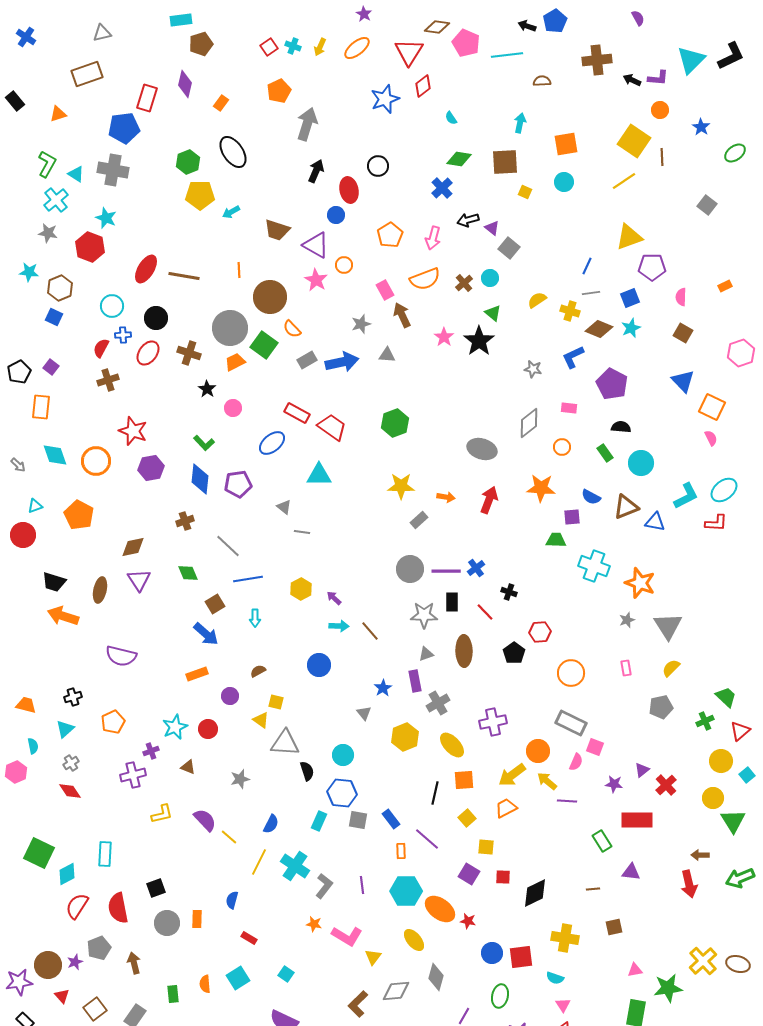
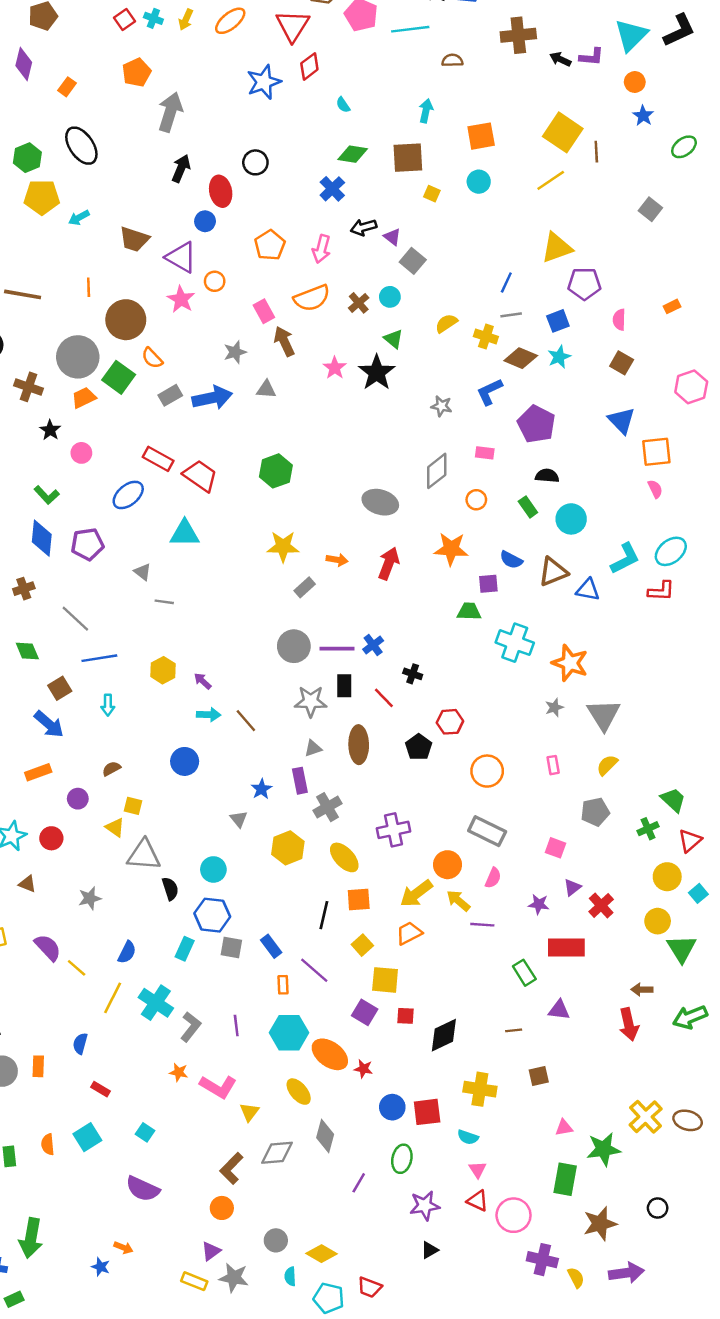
orange circle: (660, 110) -> (635, 82), moved
orange square: (712, 407) -> (656, 452), turned -32
pink square: (595, 747) -> (556, 848), moved
yellow square: (486, 847) -> (385, 980), size x1.4

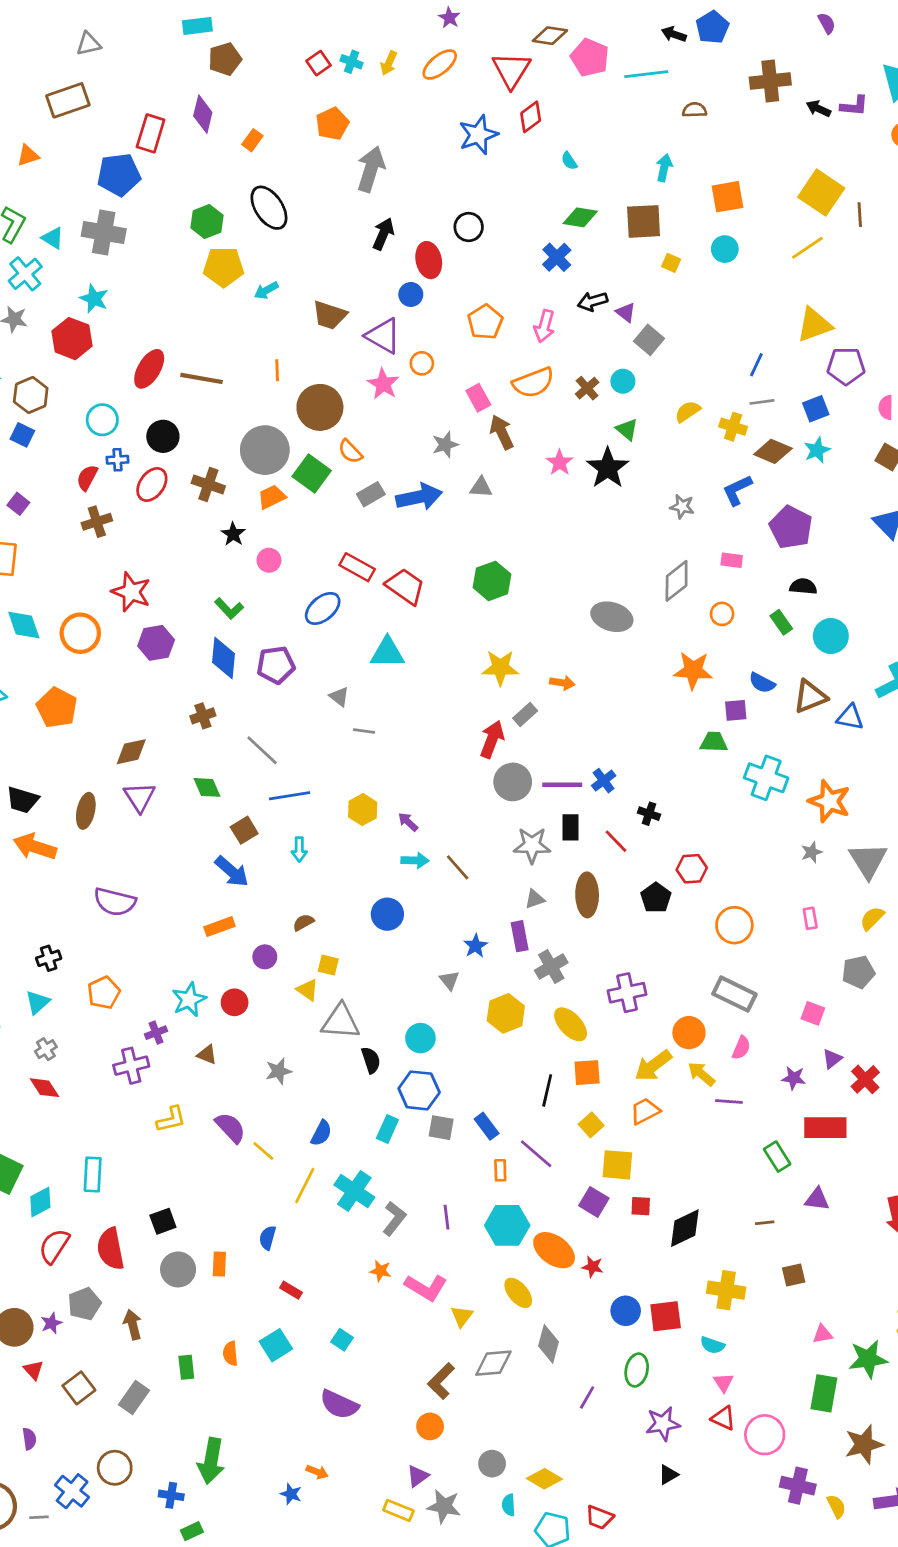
red arrow: (389, 563) -> (492, 739), moved

